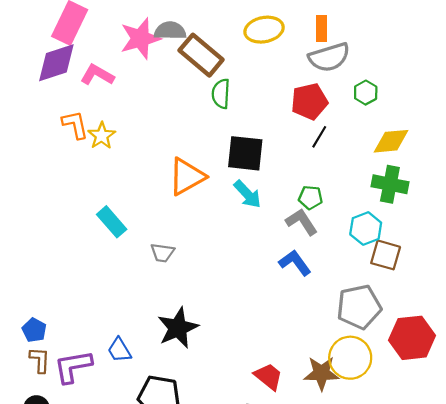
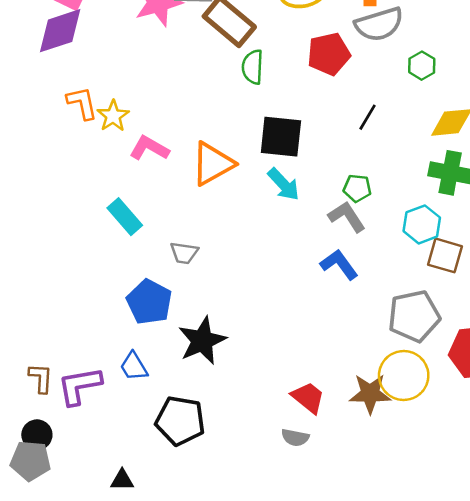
pink L-shape: (97, 75) -> (149, 148), moved
red pentagon: (309, 101) -> (329, 54), moved
blue pentagon: (34, 330) -> (149, 302), moved, size x1.6

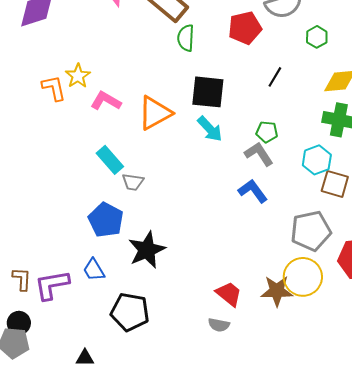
orange L-shape: (82, 103) -> (54, 88), moved
cyan rectangle: (125, 217) -> (110, 160), moved

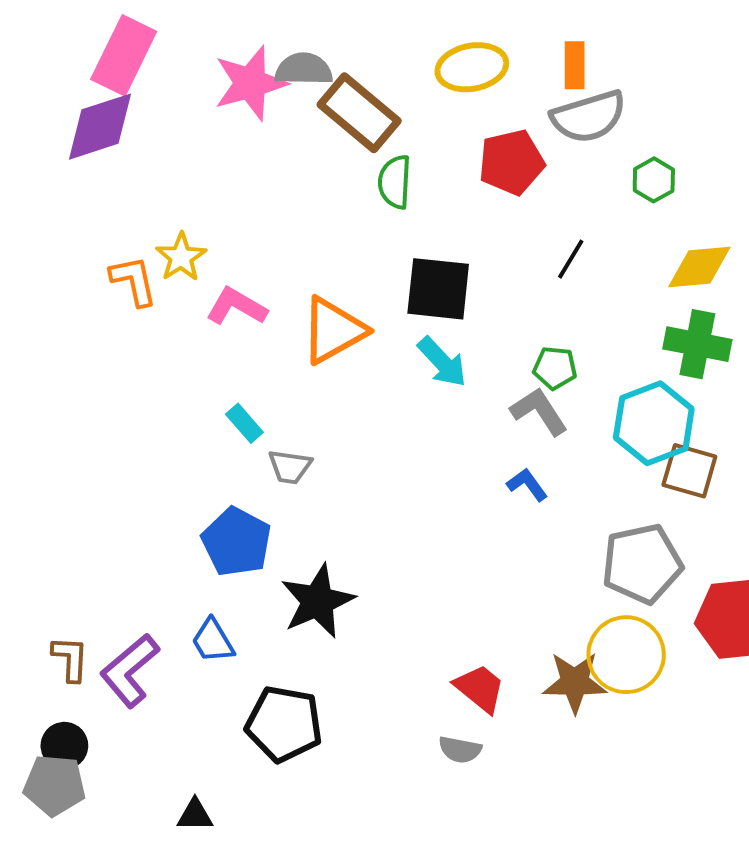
cyan rectangle: (110, 160) -> (244, 423), size x0.7
cyan hexagon: (317, 160) -> (654, 423), size x1.4
blue L-shape: (253, 191) -> (527, 485), size x0.7
purple L-shape: (52, 285) -> (130, 670), turned -30

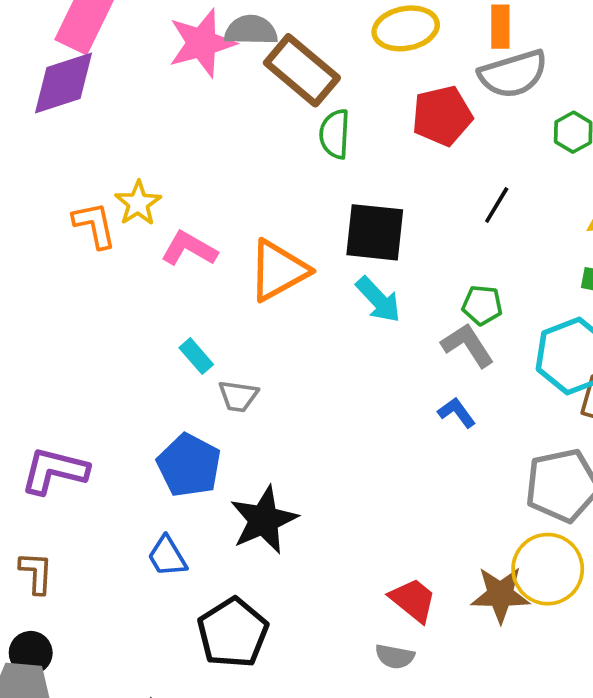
purple L-shape: (130, 670) -> (54, 471), moved, turned 54
black pentagon: (284, 724) -> (233, 633), turned 30

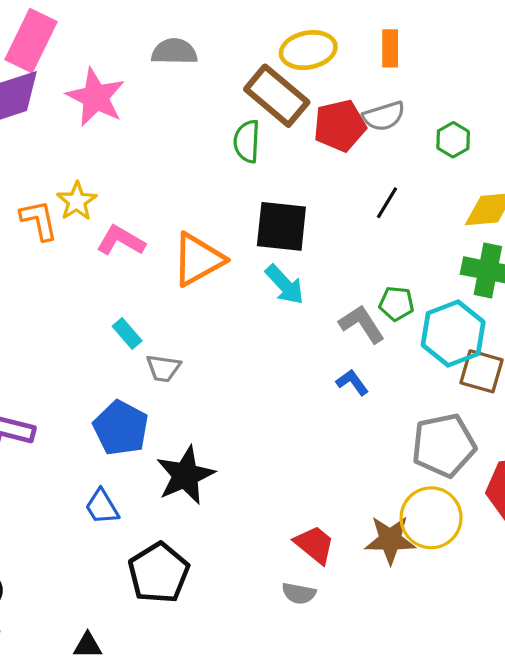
pink star: (202, 43) -> (96, 97), moved, turned -30
brown rectangle: (302, 70) -> (277, 96), moved
gray semicircle: (513, 74) -> (384, 116), moved, size x0.7
green pentagon: (482, 305) -> (396, 304), moved

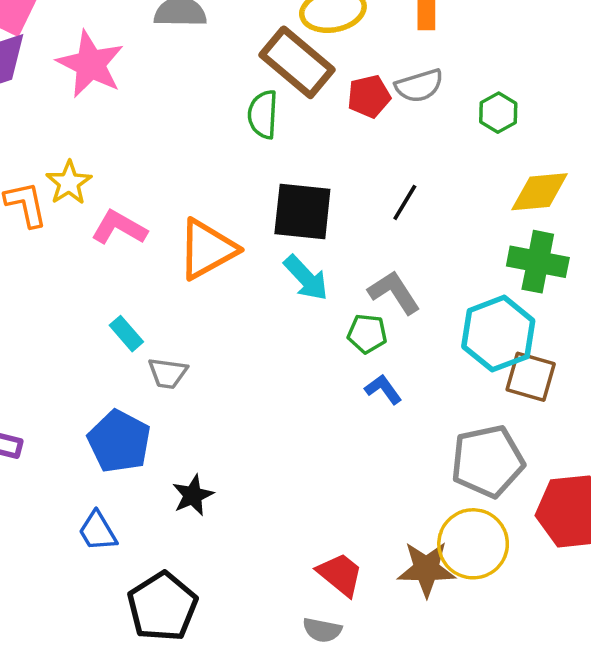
red pentagon: (340, 126) -> (369, 96), size x0.7
black line: (387, 203) -> (405, 202), moved
green pentagon: (396, 304) -> (367, 334), moved
gray L-shape: (362, 324) -> (394, 292), moved
black star: (185, 475) -> (193, 495), size x0.6

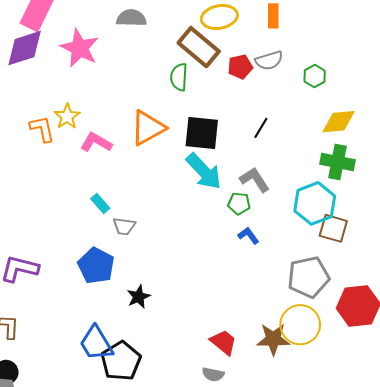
orange triangle: (207, 249) -> (148, 128), moved
cyan arrow: (306, 278) -> (204, 171), size x1.4
blue trapezoid: (98, 531) -> (96, 343), moved, size x1.5

